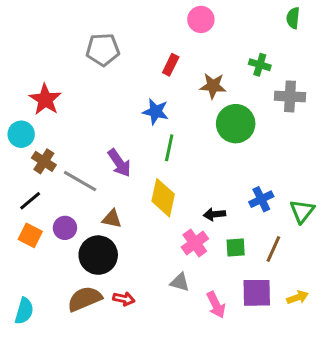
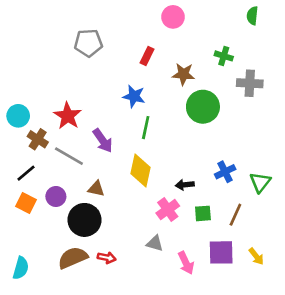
red star: (45, 99) -> (68, 116), moved
yellow arrow: (298, 297) -> (256, 256), turned 72

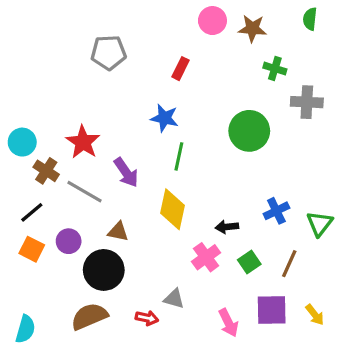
brown star: (183, 74) -> (252, 29), moved
green square: (203, 213) -> (249, 262), turned -30
gray triangle: (155, 243) -> (174, 299), moved
red arrow: (107, 258) -> (147, 318), moved

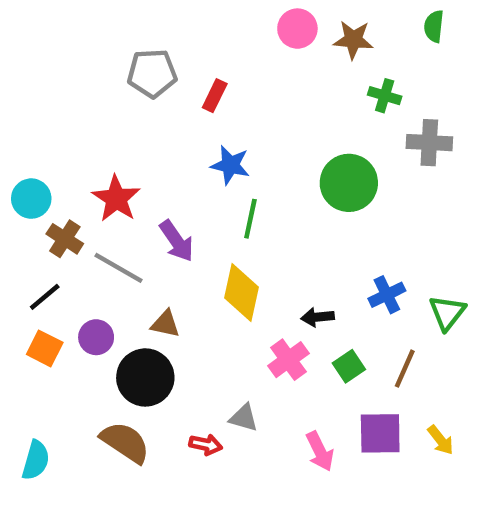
red rectangle: (180, 69) -> (215, 96), moved
brown semicircle: (89, 316) -> (125, 442), turned 57

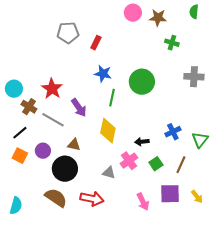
gray cross: (429, 143) -> (194, 77), moved
green circle: (349, 183) -> (142, 82), moved
gray triangle: (244, 418) -> (109, 173), moved
red arrow: (206, 445) -> (92, 199), size x1.6

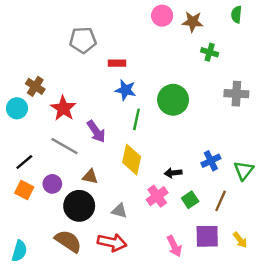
red rectangle: (96, 43) -> (117, 63), moved, turned 64
brown cross: (29, 107) -> (35, 86), moved
gray triangle: (109, 173) -> (119, 211), moved

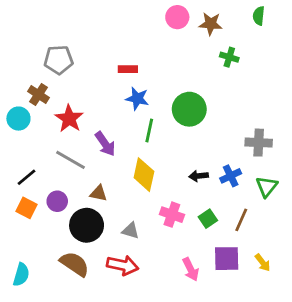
gray pentagon: (83, 40) -> (59, 60), moved
gray cross: (236, 94) -> (259, 143), moved
black arrow: (173, 173) -> (199, 176), moved
pink cross: (157, 196) -> (172, 215), turned -35

